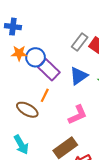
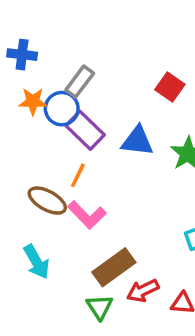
gray rectangle: (80, 42) -> (80, 82), moved
blue triangle: (79, 76) -> (137, 141), turned 42
pink L-shape: (78, 115) -> (87, 215), moved, turned 70

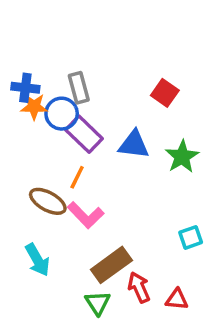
blue cross: (22, 55) -> (25, 88), moved
gray rectangle: (80, 82) -> (79, 88), turned -52
red arrow: (143, 291) -> (139, 287), turned 92

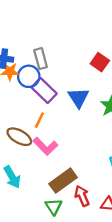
blue triangle: (134, 145) -> (78, 98), turned 50

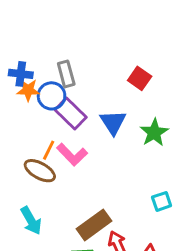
orange line: (39, 120) -> (49, 150), moved
pink L-shape: (45, 146) -> (72, 155), moved

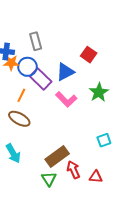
gray rectangle: (66, 74) -> (36, 41), moved
blue triangle: (113, 122) -> (65, 72), moved, turned 36
orange line: (49, 150) -> (21, 95), moved
pink L-shape: (72, 155) -> (66, 99), moved

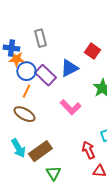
blue circle: (27, 67) -> (26, 71), moved
pink L-shape: (66, 99) -> (70, 107), moved
brown rectangle: (57, 156) -> (40, 151), moved
red arrow: (73, 170) -> (88, 150), moved

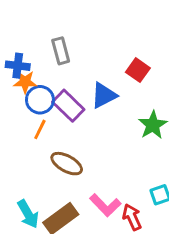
pink L-shape: (70, 107) -> (105, 205), moved
brown ellipse: (24, 114) -> (67, 164), moved

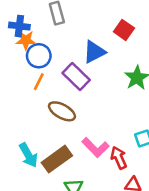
purple rectangle: (68, 106) -> (76, 76), moved

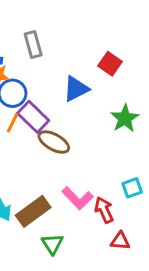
purple rectangle: (76, 76) -> (33, 117), moved
brown ellipse: (62, 111) -> (54, 142), moved

